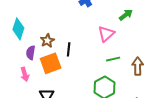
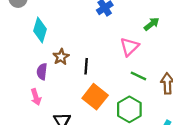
cyan diamond: (18, 29) -> (40, 30), moved
green line: (113, 59) -> (138, 76), turned 40
orange square: (51, 63) -> (95, 97), moved, turned -30

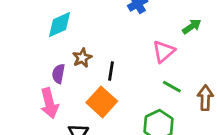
cyan diamond: (40, 30) -> (59, 25), turned 45
pink arrow: (36, 97) -> (49, 103), size x1.5
orange square: (95, 97) -> (102, 102), moved

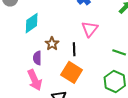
pink triangle: (164, 51) -> (90, 29), moved

